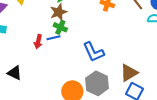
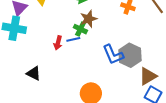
brown star: (59, 12) -> (89, 19), moved
gray hexagon: (97, 83) -> (130, 55), moved

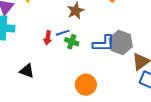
green cross: (80, 29) -> (72, 42), moved
blue L-shape: (113, 55) -> (104, 44), turned -60

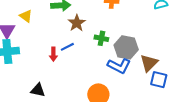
green cross: (72, 42) -> (101, 38), moved
blue L-shape: (104, 44) -> (119, 66), moved, turned 35

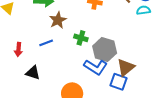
red arrow: (53, 54) -> (18, 49), moved
blue square: (159, 80) -> (118, 82), moved
black triangle: (38, 90) -> (33, 73), moved

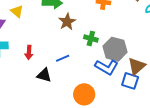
blue line: (46, 43) -> (63, 58), moved

